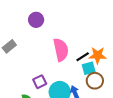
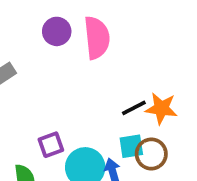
pink semicircle: (61, 50) -> (97, 38), moved
cyan square: (89, 68) -> (131, 146), moved

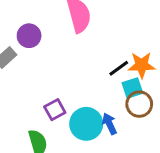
purple circle: (57, 31) -> (29, 36), moved
cyan square: (131, 146) -> (132, 88), moved

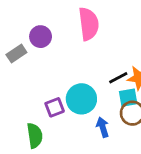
cyan circle: (86, 124) -> (81, 99), moved

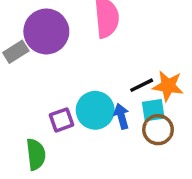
purple circle: (41, 37) -> (46, 31), size x1.6
blue arrow: (103, 127) -> (121, 116), moved

